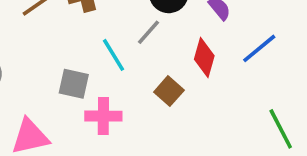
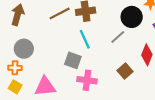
cyan line: (113, 55) -> (85, 39), moved

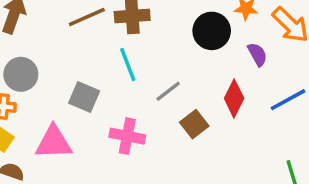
gray line: (118, 37) -> (168, 91), moved
gray square: (73, 60) -> (84, 97), moved

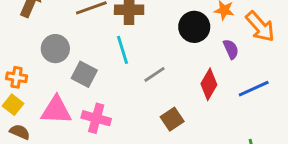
gray circle: (21, 74) -> (55, 49), moved
brown square: (194, 124) -> (172, 119), moved
pink cross: (127, 136) -> (96, 118), moved

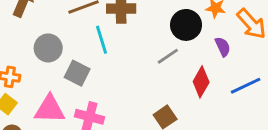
cyan line: (122, 50) -> (101, 40), moved
gray line: (154, 74) -> (168, 56), moved

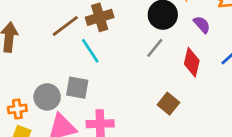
gray circle: (48, 48) -> (47, 97), moved

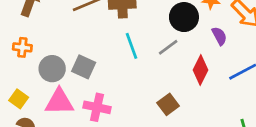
cyan line: (90, 51) -> (131, 46), moved
orange cross: (17, 109) -> (22, 47), moved

